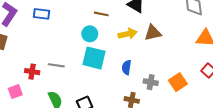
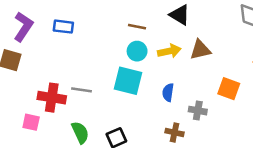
cyan circle: (90, 34) -> (137, 51), moved
red cross: (32, 72) -> (52, 98), size x1.5
orange square: (178, 82) -> (229, 89), moved, turned -36
pink square: (15, 92) -> (31, 122), turned 32

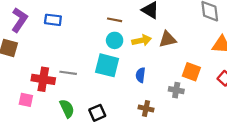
gray cross: (198, 111) -> (176, 90), moved

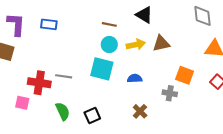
purple L-shape: (19, 20) -> (16, 24), turned -30
blue semicircle: (141, 75) -> (135, 78), turned 80
brown cross: (146, 109) -> (140, 111), turned 32

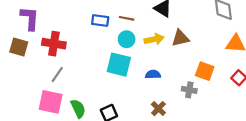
blue rectangle: (49, 24) -> (100, 21), moved
gray line: (64, 76) -> (57, 74), moved, turned -63
red cross: (39, 83) -> (54, 44), moved
pink square: (22, 103) -> (51, 102), moved, size x1.6

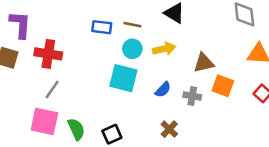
brown triangle: (180, 38) -> (204, 63), moved
blue semicircle: (153, 74) -> (163, 90), turned 136
gray cross: (189, 90) -> (192, 96), moved

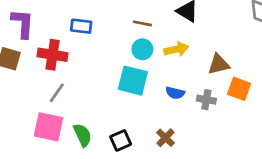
blue rectangle: (102, 27) -> (81, 26), moved
blue semicircle: (163, 90) -> (175, 93), turned 60
brown cross: (169, 129) -> (166, 138), moved

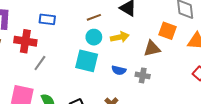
brown line: (142, 23) -> (94, 17), turned -32
orange square: (239, 89) -> (168, 31), moved
gray line: (57, 93) -> (40, 63), moved

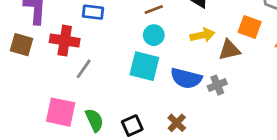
yellow arrow: (120, 37) -> (202, 35), moved
blue semicircle: (119, 70) -> (186, 78), size x1.6
gray cross: (143, 75) -> (217, 85), turned -32

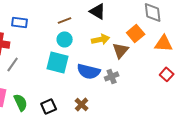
orange square: (250, 27) -> (136, 33), turned 30
brown triangle: (229, 50) -> (121, 50), turned -36

